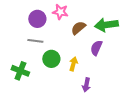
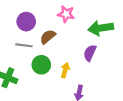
pink star: (60, 12) -> (66, 14), moved
brown semicircle: (78, 28) -> (48, 37), moved

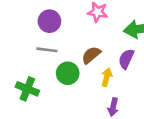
brown semicircle: (48, 37) -> (91, 55), moved
yellow arrow: (65, 70) -> (107, 77), moved

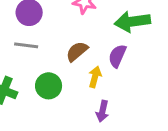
green circle: (68, 73) -> (49, 86), moved

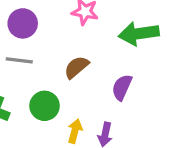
purple semicircle: (117, 56) -> (122, 87), moved
yellow arrow: (95, 77) -> (75, 131), moved

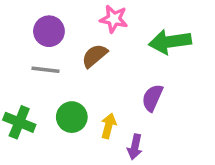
brown semicircle: (76, 67) -> (95, 56), moved
yellow arrow: (75, 131) -> (109, 126), moved

